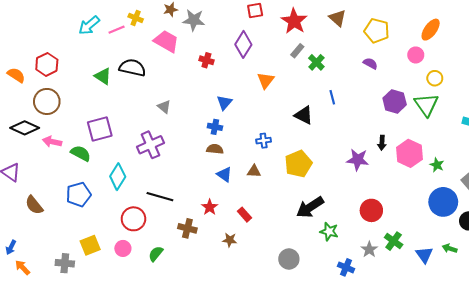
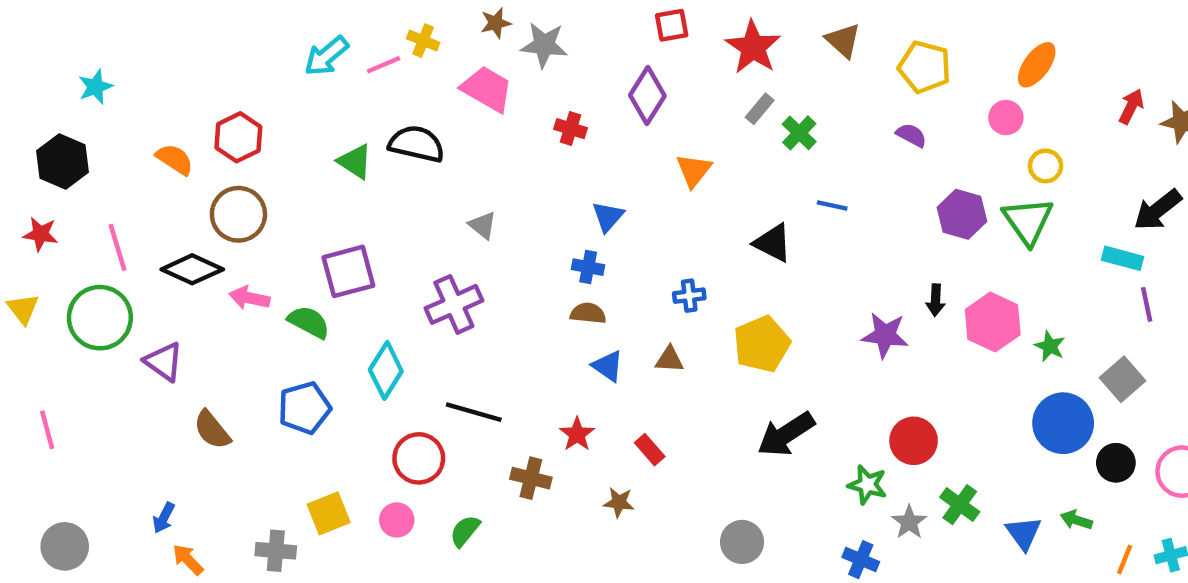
blue line: (332, 97) -> (832, 205), turned -64
green star: (329, 232) -> (867, 485), moved

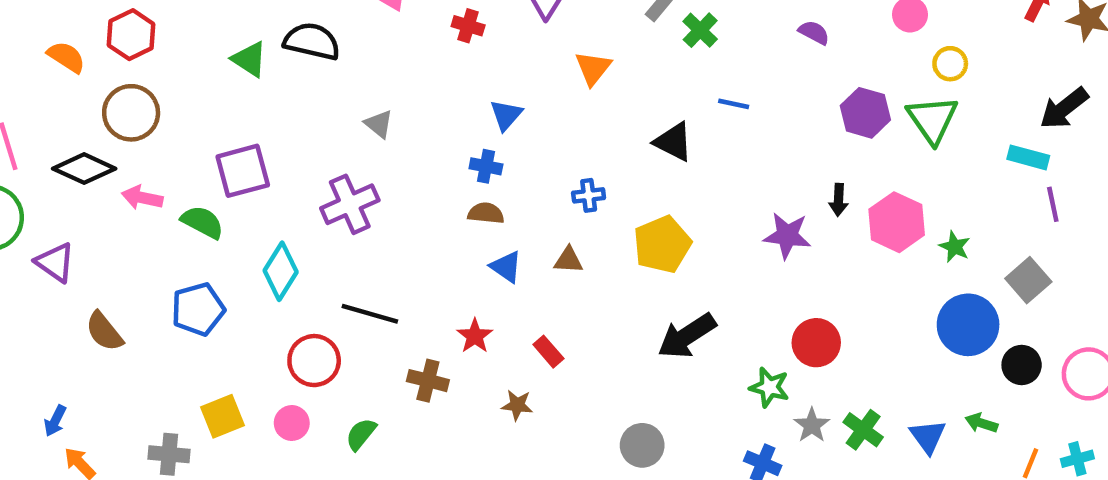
green cross: (960, 505) -> (863, 430), moved

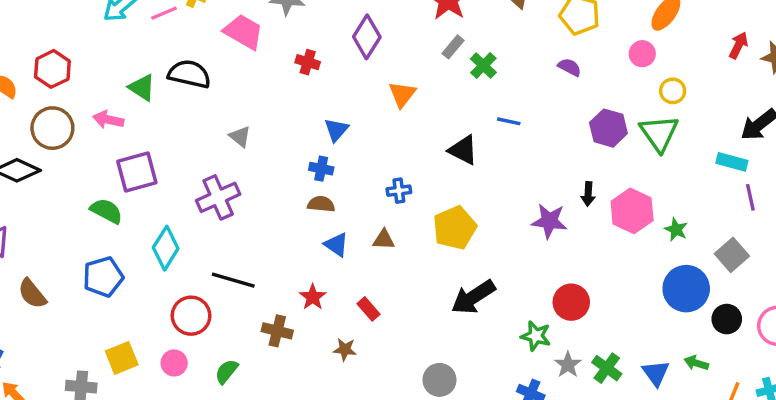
pink arrow: (142, 198) -> (108, 120), moved

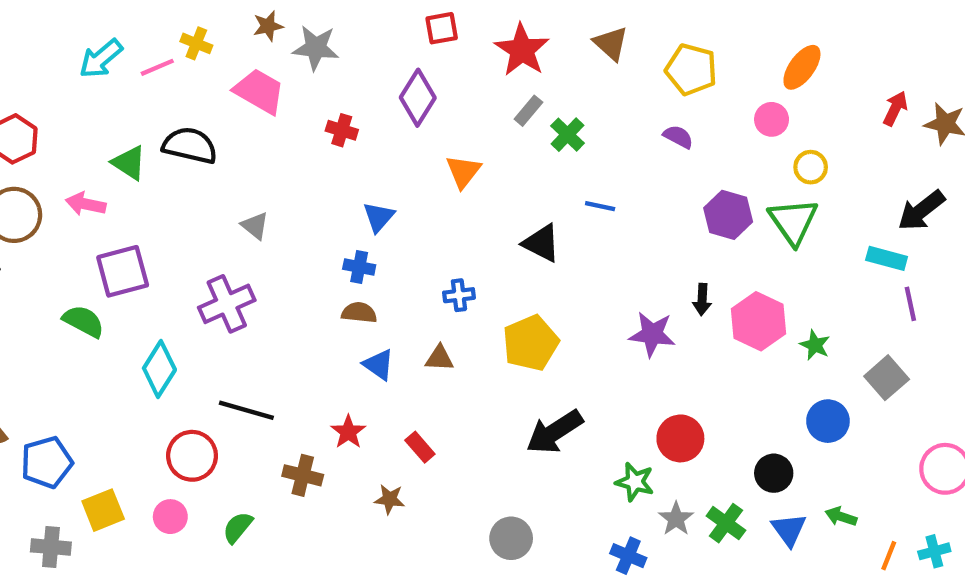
blue pentagon: (103, 277) -> (47, 462), moved
blue circle: (686, 289) -> (828, 421), size x0.7
black circle: (727, 319) -> (774, 473), moved

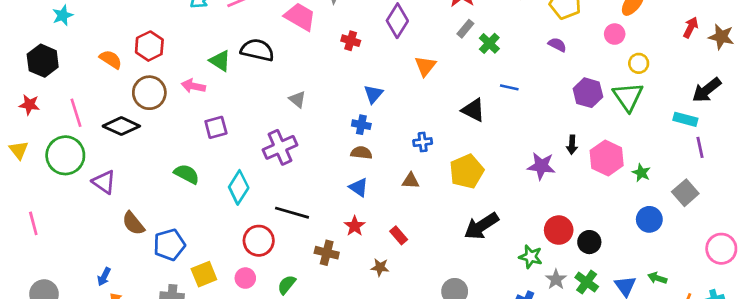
purple square: (123, 271) -> (216, 127), size x0.7
green semicircle: (83, 321) -> (187, 174), moved
blue triangle: (379, 365) -> (359, 187), moved
black circle: (774, 473) -> (589, 242), moved

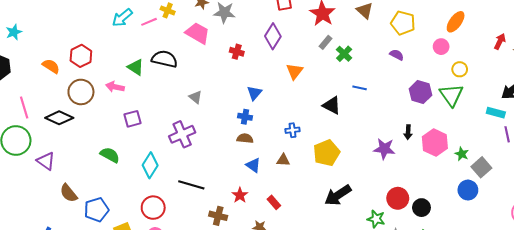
blue triangle: (359, 187) -> (253, 165), moved
gray square: (685, 193) -> (481, 167), moved
red circle: (259, 241) -> (153, 208), moved

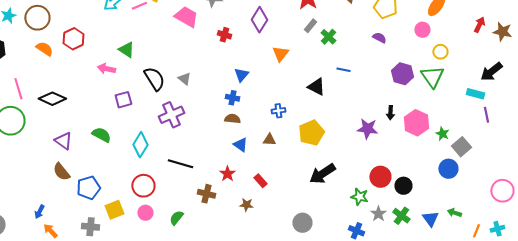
black semicircle: (165, 59) -> (154, 79), moved, turned 45
brown circle: (81, 92) -> (37, 18), moved
purple triangle: (46, 161) -> (63, 141), moved

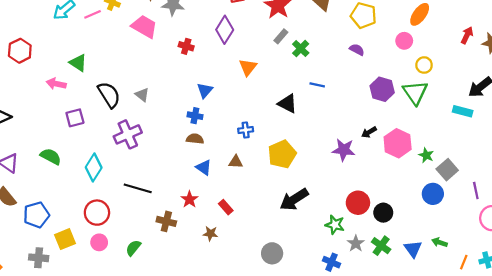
black arrow: (390, 113) -> (369, 132), turned 56
purple line: (486, 115) -> (476, 191), moved

